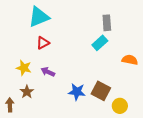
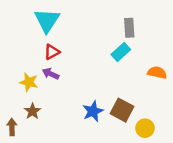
cyan triangle: (39, 17) -> (47, 20), turned -35
purple arrow: (48, 72) -> (51, 74), moved
blue star: (77, 92) -> (93, 111), turned -30

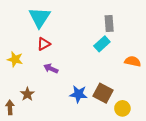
purple arrow: (51, 74) -> (51, 69), moved
yellow star: (29, 82) -> (15, 59), moved
blue star: (93, 111) -> (78, 94), turned 30

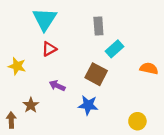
gray rectangle: (109, 24) -> (98, 26), moved
purple arrow: (51, 69) -> (57, 86), moved
brown square: (103, 93) -> (96, 74), moved

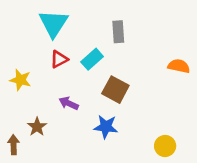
cyan rectangle: (114, 49) -> (92, 59), moved
orange semicircle: (149, 68) -> (179, 66), moved

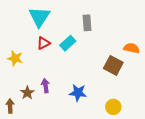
brown square: (115, 90) -> (113, 65), moved
purple arrow: (69, 103) -> (46, 86), moved, turned 56
yellow circle: (165, 146) -> (113, 107), moved

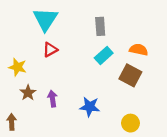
cyan rectangle: (68, 43) -> (104, 55), moved
orange semicircle: (132, 48) -> (139, 50), moved
brown star: (27, 93) -> (28, 93), moved

